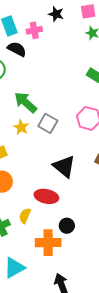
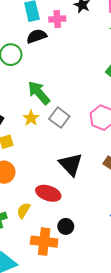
black semicircle: (17, 49) -> (37, 36), turned -54

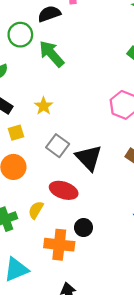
green arrow: (39, 93) -> (52, 54), moved
gray square: (59, 118) -> (58, 146), moved

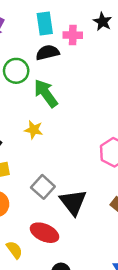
yellow star: (44, 106) -> (34, 130), moved, turned -30
yellow semicircle: (36, 210) -> (14, 250), turned 108

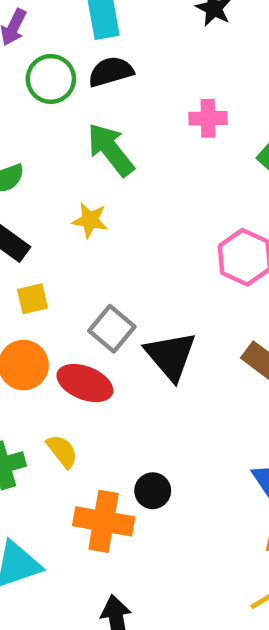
pink cross: (73, 35) -> (208, 118), moved
green circle: (16, 71) -> (51, 79), moved
red ellipse: (44, 233) -> (85, 383), moved

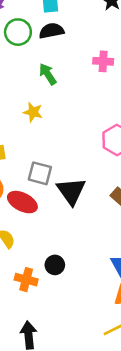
green arrow: (111, 150) -> (48, 74), size x0.7
gray square: (112, 329) -> (40, 173), turned -30
orange cross: (104, 521) -> (26, 280), size x0.7

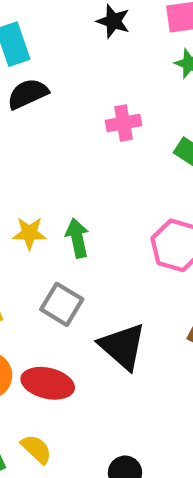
green arrow: (48, 74) -> (77, 238), moved, turned 35
gray square: (40, 173) -> (62, 304), moved, turned 30

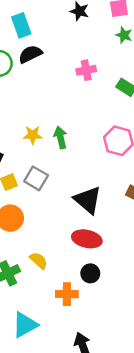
gray square: (62, 304) -> (36, 178), moved
red ellipse: (48, 383) -> (87, 239), moved

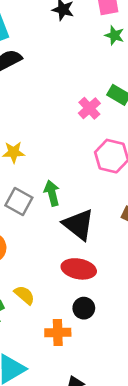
pink cross: (86, 70) -> (89, 108), moved, turned -30
green arrow: (60, 137) -> (52, 193), moved

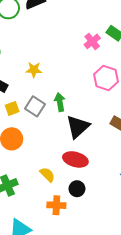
black triangle: (79, 225) -> (78, 127), turned 35
yellow semicircle: (24, 295) -> (47, 175), moved

